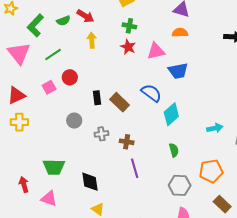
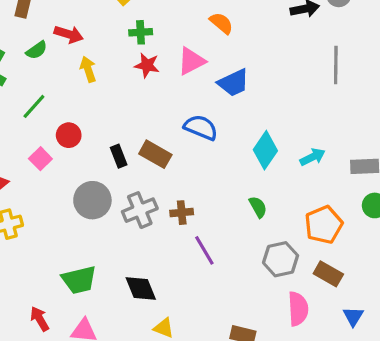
orange semicircle: (180, 33) -> (221, 23), turned 56
cyan diamond: (171, 114) -> (265, 150), moved
gray circle: (74, 121) -> (92, 200), size x1.5
gray cross: (102, 134) -> (140, 210), size x1.5
brown rectangle: (222, 204) -> (328, 274), moved

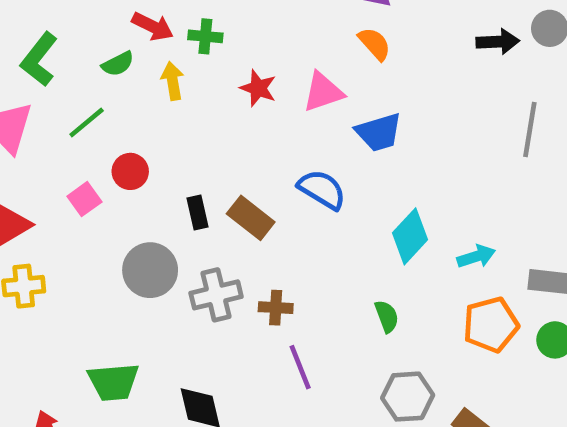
green cross: (141, 32) -> (205, 36), moved
green semicircle: (37, 50) -> (118, 64), moved
orange pentagon: (324, 225) -> (491, 325), moved

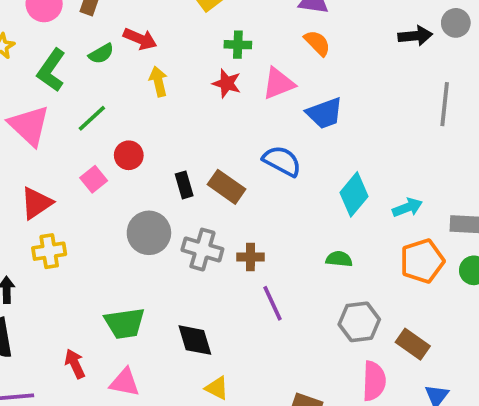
green cross: (205, 36) -> (238, 45), moved
green semicircle: (118, 64) -> (101, 54), moved
gray cross: (216, 295) -> (202, 250), turned 33
green semicircle: (387, 316) -> (339, 259), turned -60

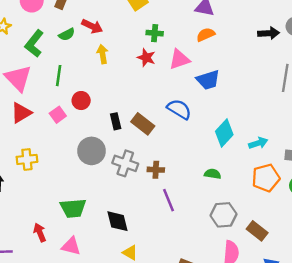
orange semicircle: (317, 43) -> (206, 35), turned -72
green line: (92, 118) -> (59, 76), turned -42
red triangle: (36, 203) -> (21, 113), moved

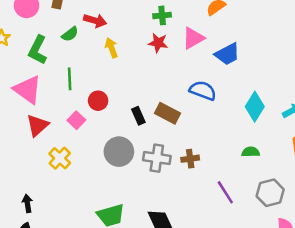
yellow cross: (27, 159) -> (60, 158), moved, turned -30
purple line: (168, 200) -> (225, 192), moved

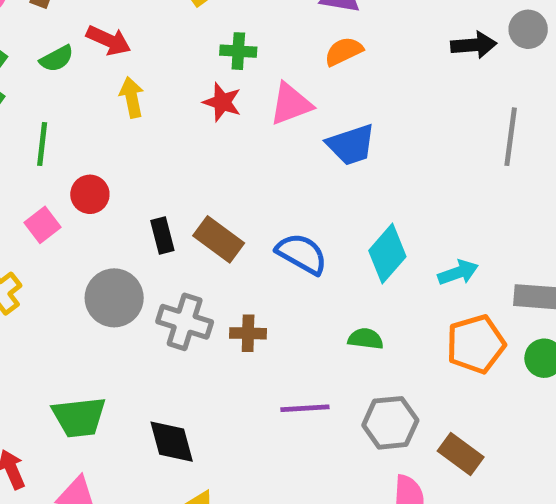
blue semicircle: (203, 91) -> (302, 254), moved
purple line: (225, 192) -> (305, 408), turned -70

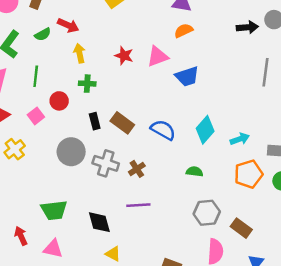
green cross: (238, 51) -> (87, 84), moved
brown cross: (248, 333) -> (137, 169), turned -35
purple line: (305, 408) -> (138, 205), moved

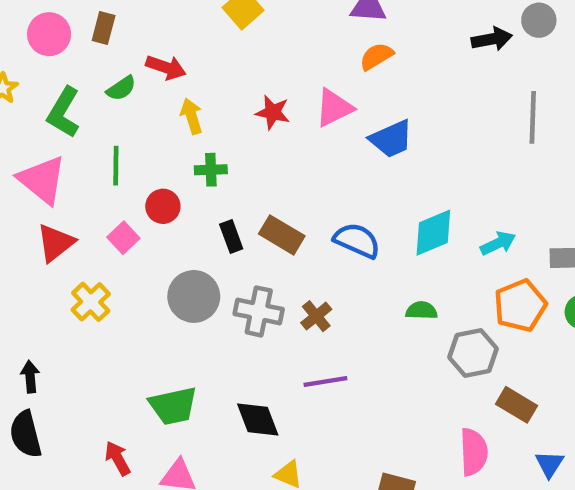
cyan diamond: (205, 130) -> (433, 233), turned 32
gray hexagon: (207, 213) -> (473, 353), moved

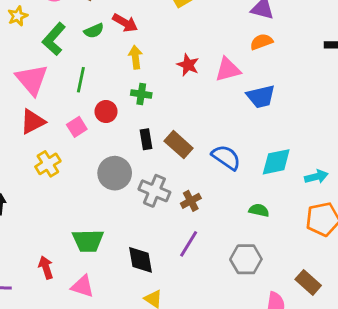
gray hexagon: (473, 353) -> (246, 259), moved
purple line: (325, 381) -> (189, 244), turned -60

